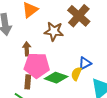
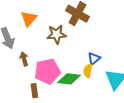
brown arrow: (27, 49) -> (24, 59), moved
brown rectangle: (28, 82) -> (34, 91), moved

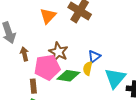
orange triangle: (29, 19) -> (48, 16), moved
brown star: (57, 34) -> (58, 52), moved, turned 30

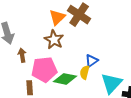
orange triangle: (48, 16) -> (57, 17), moved
brown star: (58, 52) -> (54, 40), moved

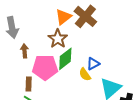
yellow semicircle: (85, 72) -> (85, 74), turned -56
green diamond: (65, 79) -> (65, 59), moved, turned -55

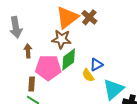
brown cross: (85, 16) -> (89, 17), size x0.7
orange triangle: (63, 17) -> (67, 17), size x1.4
brown star: (58, 39) -> (61, 39), turned -30

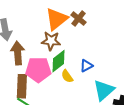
brown arrow: (28, 51) -> (18, 53), size x1.6
yellow semicircle: (88, 75) -> (67, 76), moved
brown rectangle: (32, 84) -> (22, 86), size x1.6

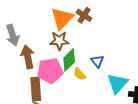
blue triangle: (86, 66) -> (97, 61), turned -32

